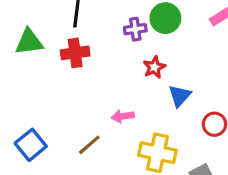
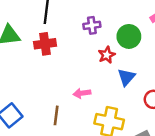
green circle: (165, 18) -> (129, 36), moved
brown line: (89, 145) -> (56, 115), turned -42

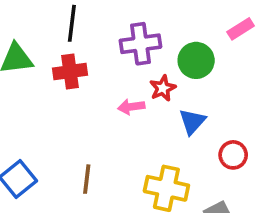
purple cross: (92, 25) -> (140, 44), size x1.5
pink arrow: (82, 93) -> (131, 107), moved

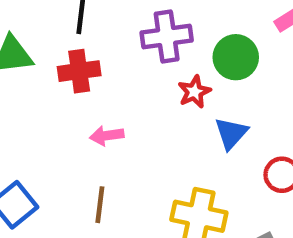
pink arrow: (131, 107) -> (107, 136), moved

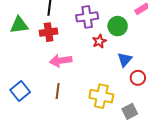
blue triangle: (231, 133) -> (125, 60), moved
pink arrow: (107, 136) -> (61, 61), size x1.5

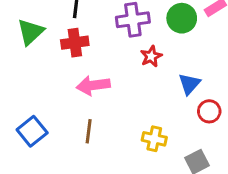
green triangle: (19, 25) -> (31, 32), turned -36
green circle: (118, 26) -> (182, 18), moved
yellow cross: (101, 96) -> (154, 139), size x0.7

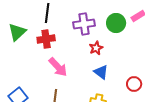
blue triangle: (189, 84) -> (101, 72), moved, turned -35
pink arrow: (93, 85) -> (58, 67), turned -125

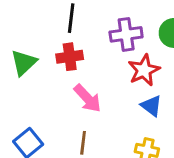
green triangle: (17, 32) -> (24, 63), moved
red star: (96, 48) -> (144, 70), size x1.5

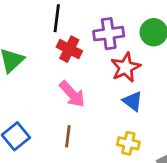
red cross: (70, 57) -> (69, 49), moved, turned 35

